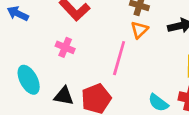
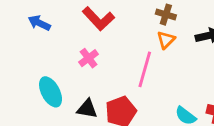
pink cross: (65, 47) -> (89, 58), turned 30

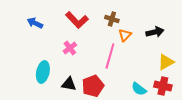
brown cross: (166, 15) -> (112, 19), moved
cyan ellipse: (51, 92) -> (43, 72), turned 40

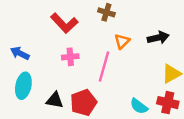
brown cross: (112, 19) -> (106, 12), moved
blue arrow: (35, 23) -> (20, 53), moved
pink cross: (70, 48) -> (70, 57), moved, turned 32

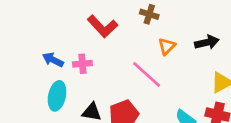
pink cross: (70, 57) -> (82, 64), moved
pink line: (104, 66) -> (147, 74), turned -64

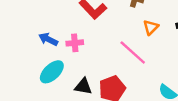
cyan ellipse: (57, 96) -> (52, 72), turned 35

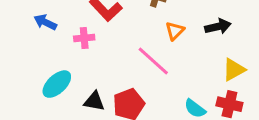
blue arrow: (48, 39) -> (45, 22), moved
pink cross: (75, 43) -> (84, 38), moved

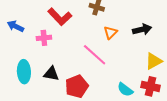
cyan ellipse: (57, 84) -> (24, 72), turned -50
black triangle: (94, 101) -> (51, 74), moved

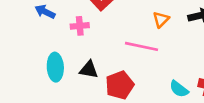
pink line: (95, 55) -> (142, 46), turned -30

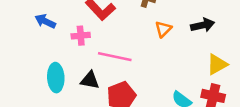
pink line: (142, 46) -> (115, 57), moved

